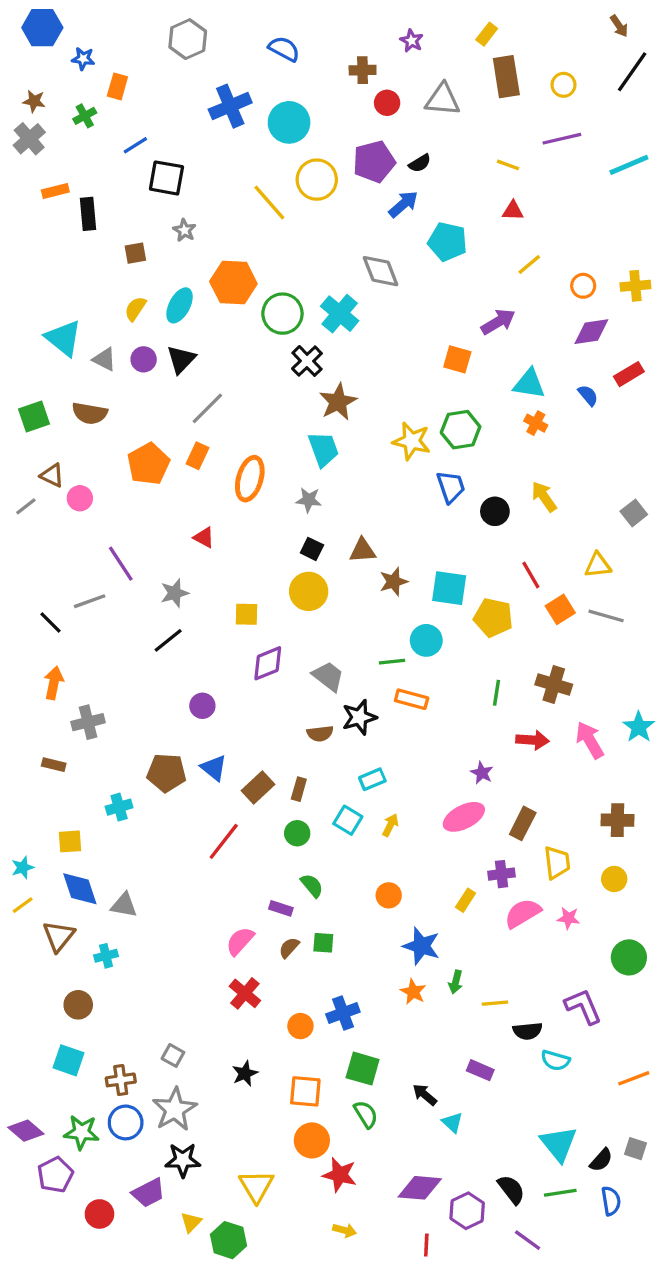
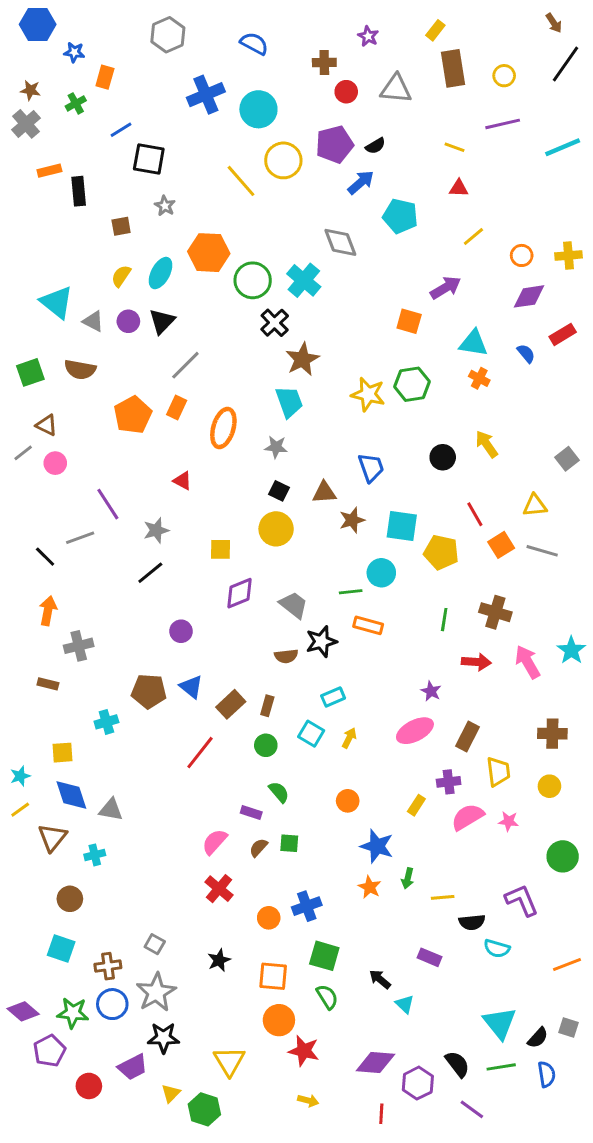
blue trapezoid: (451, 487) -> (371, 467), moved
pink circle: (80, 498) -> (55, 463), moved

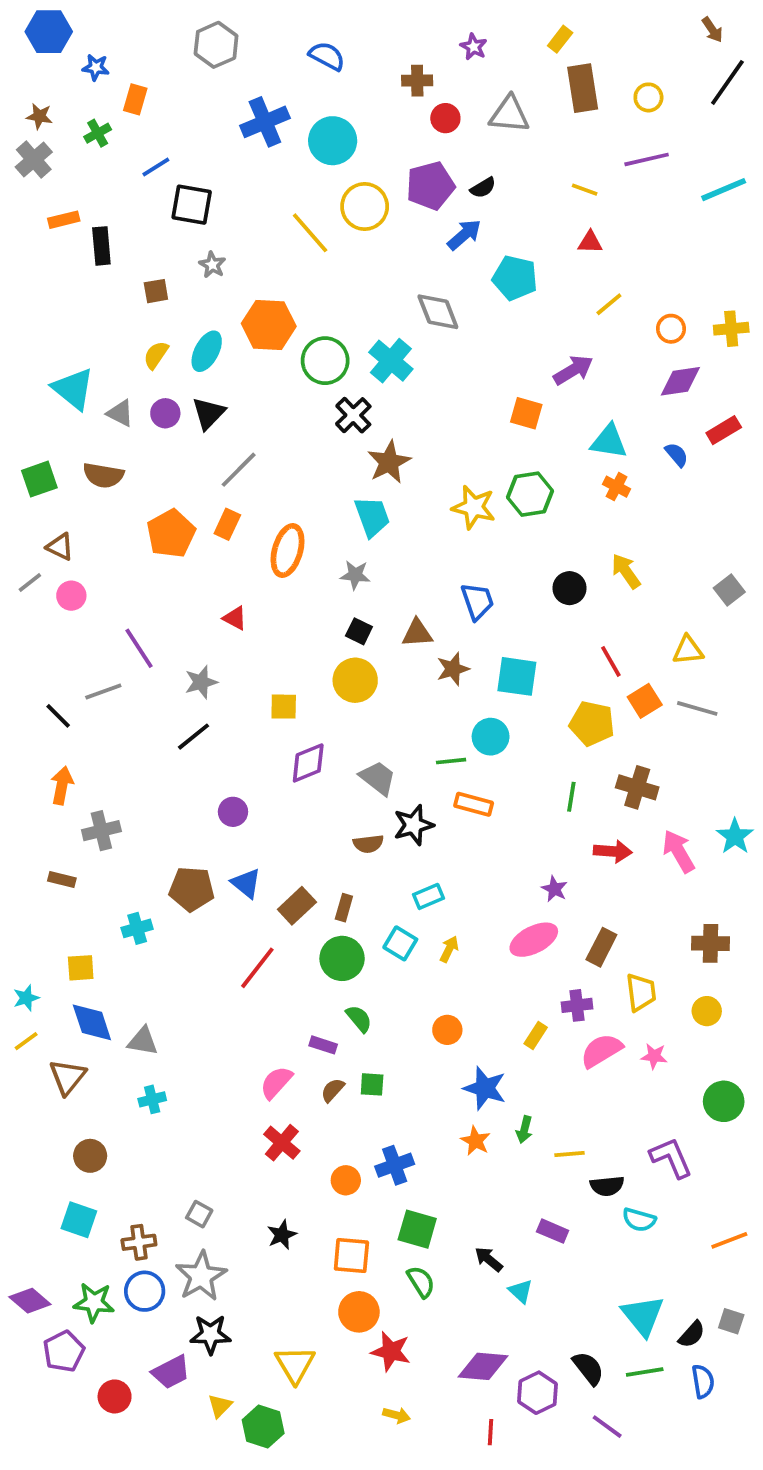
yellow pentagon: (441, 552) -> (592, 723), moved
green circle: (266, 745) -> (342, 958), size x1.5
cyan cross: (95, 855) -> (152, 1099), moved

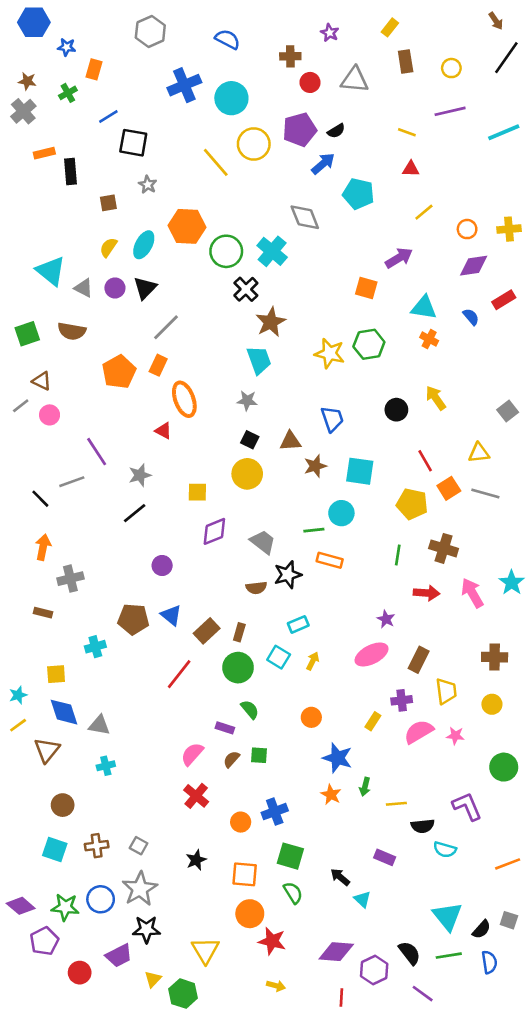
brown rectangle: (583, 88) -> (406, 62), size x0.7
orange ellipse: (288, 551) -> (184, 399), moved, turned -36
brown cross: (139, 1242) -> (97, 846), moved

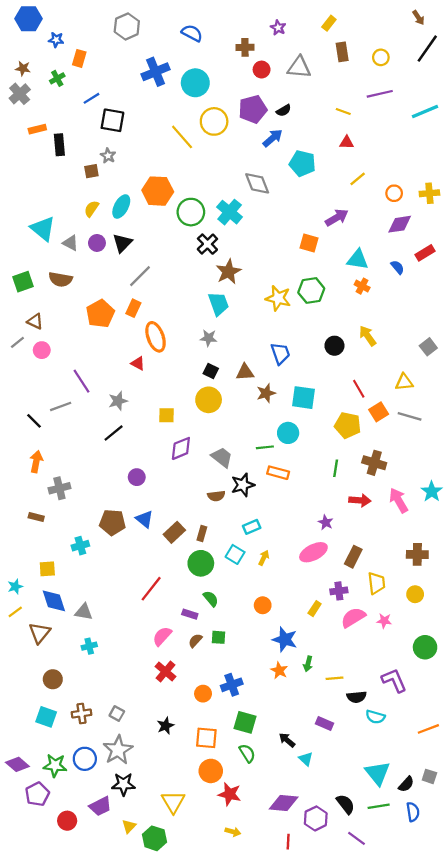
gray star: (148, 185) -> (108, 156), moved
red line: (179, 674) -> (151, 589), moved

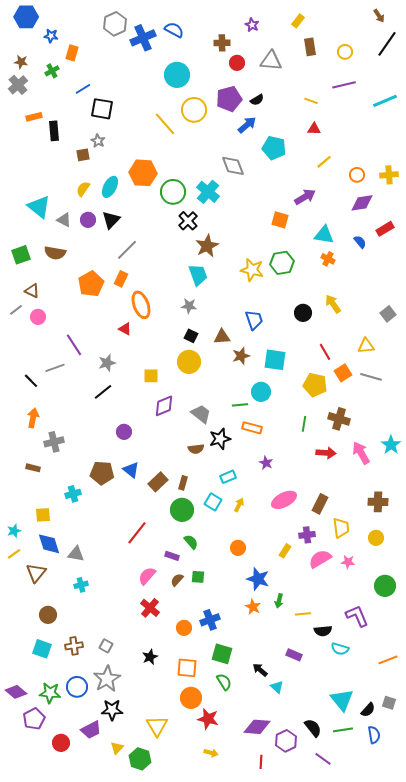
blue cross: (156, 72) -> (143, 38), moved
purple star: (326, 522) -> (266, 463), moved

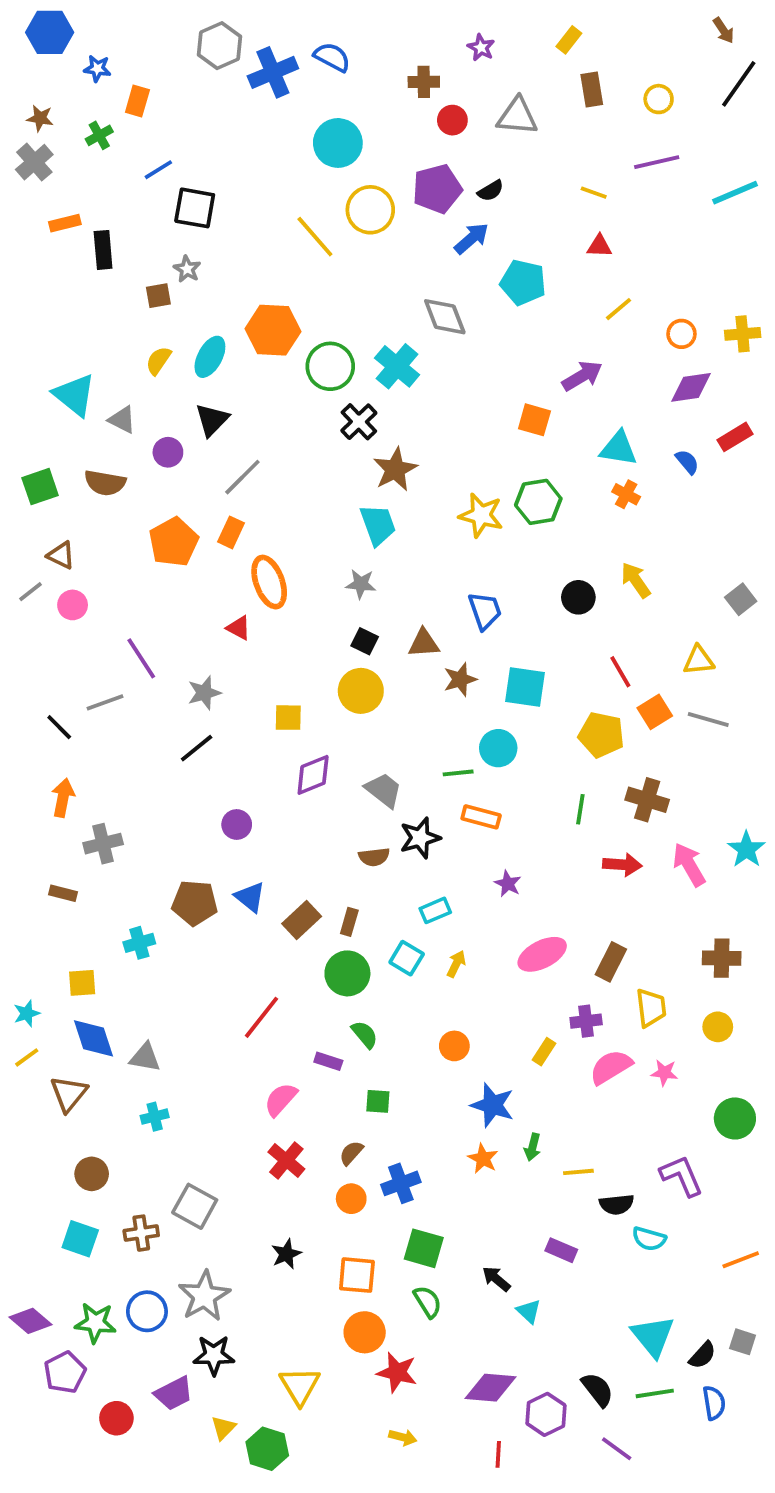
purple circle: (88, 220) -> (168, 452), moved
brown semicircle: (177, 580) -> (351, 1153), moved
gray square: (106, 646) -> (195, 1206), moved, size x1.6

